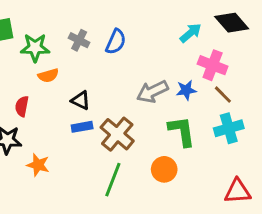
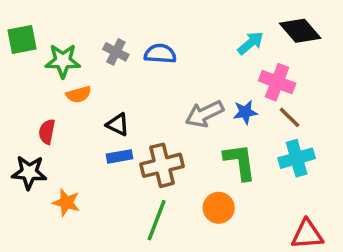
blue semicircle: (116, 42) -> (160, 54), turned -110
brown cross: (117, 134) -> (162, 165), turned 36

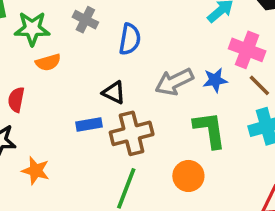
blue semicircle: (160, 54) -> (130, 39), moved, turned 96
black triangle: (118, 125) -> (114, 93), moved

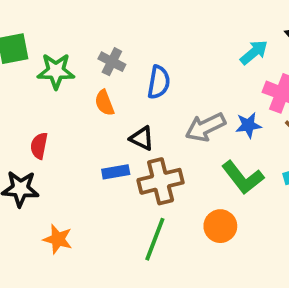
orange semicircle: (48, 62) -> (104, 103), moved, turned 85
green L-shape: (210, 130) -> (243, 178), turned 150
orange star: (36, 171) -> (58, 239), moved

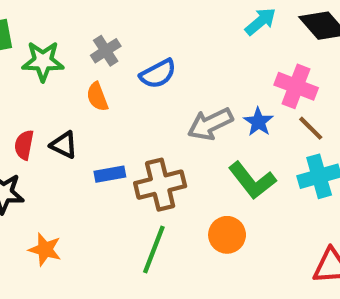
cyan arrow: (254, 52) -> (261, 21), moved
gray cross: (112, 62) -> (106, 51), turned 30
blue semicircle: (159, 82) -> (158, 74), turned 52
blue star: (248, 125) -> (258, 122), turned -30
black triangle: (142, 138) -> (64, 145), moved

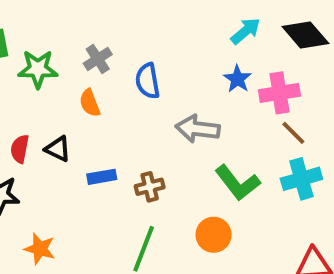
blue semicircle: (158, 74) -> (148, 81), turned 108
pink cross: (296, 86) -> (279, 93), turned -30
blue star: (258, 122) -> (238, 79), moved
gray arrow: (210, 124) -> (198, 129), turned 33
brown cross: (160, 185) -> (150, 187), size x0.6

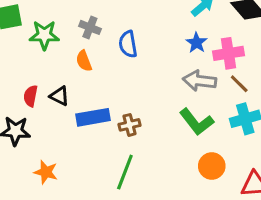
gray cross: (98, 59) -> (90, 27), turned -35
gray arrow: (198, 129) -> (200, 81), moved
blue rectangle: (102, 177) -> (93, 117), size x1.5
orange circle: (214, 235) -> (212, 166), moved

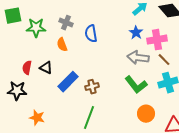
blue rectangle: (93, 117) -> (68, 82), turned -35

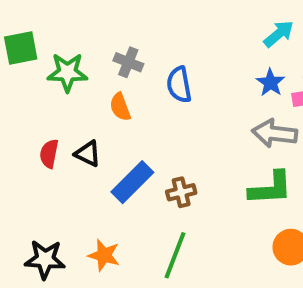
green L-shape: (136, 85) -> (271, 188), turned -55
black star: (17, 91) -> (45, 259), moved
orange star: (37, 118) -> (104, 255), moved

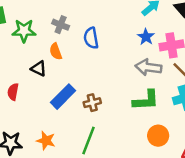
red semicircle: (49, 154) -> (13, 92), moved
black triangle: (88, 154) -> (39, 69), moved

